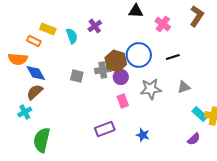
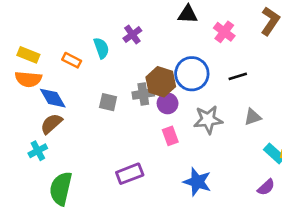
yellow rectangle: (48, 29) -> (28, 55), moved
orange rectangle: (34, 41) -> (72, 60), moved
purple rectangle: (105, 129) -> (130, 174), moved
blue star: (143, 135) -> (197, 182), size x1.5

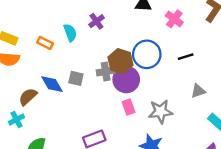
blue diamond: (53, 98) -> (52, 84), moved
purple circle: (168, 103) -> (126, 80), size x1.5
gray star: (208, 120) -> (160, 112), moved

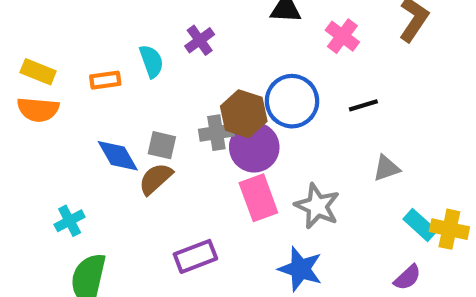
orange rectangle: (45, 43) -> (105, 80), turned -35
brown semicircle: (28, 97) -> (156, 179), moved
pink rectangle: (128, 107) -> (258, 198), size x1.5
gray star: (160, 112) -> (317, 206), turned 30
cyan cross: (16, 120) -> (70, 221), moved

